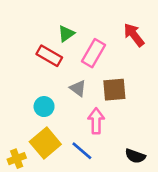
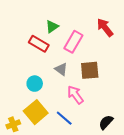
pink arrow: (96, 121) -> (75, 95), turned -36
black semicircle: (135, 156) -> (106, 122), turned 112

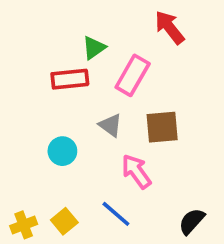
red arrow: (105, 28) -> (170, 27), moved
red rectangle: (39, 44) -> (70, 79), turned -36
yellow square: (36, 112) -> (64, 221), moved, size x0.6

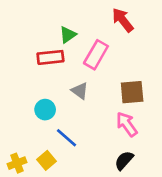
brown square: (162, 127) -> (132, 92), moved
pink arrow: (136, 171) -> (127, 124), moved
blue line: (116, 214) -> (67, 138), moved
black semicircle: (192, 221) -> (124, 160), moved

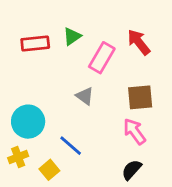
red arrow: (123, 20) -> (139, 42), moved
red rectangle: (50, 57) -> (35, 44), moved
cyan circle: (45, 110) -> (28, 122), moved, size x1.5
yellow cross: (17, 163) -> (18, 157), moved

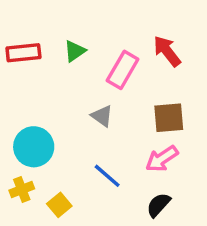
green triangle: (72, 36) -> (75, 51), moved
red rectangle: (35, 44) -> (23, 53), moved
pink arrow: (134, 131) -> (162, 159), turned -88
blue line: (71, 146) -> (107, 176), moved

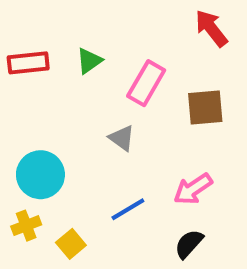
red arrow: (167, 51) -> (211, 28), moved
brown square: (169, 118) -> (205, 108), moved
blue line: (107, 176) -> (128, 209), turned -72

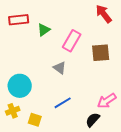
red rectangle: (28, 63) -> (19, 20), moved
pink arrow: (193, 189) -> (107, 101), moved
yellow square: (71, 244) -> (35, 120), turned -32

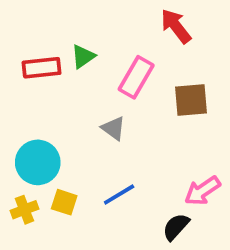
red arrow: (104, 14) -> (176, 26), moved
red rectangle: (19, 20) -> (42, 68), moved
yellow square: (35, 120) -> (64, 202), moved

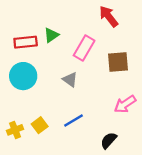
cyan circle: (38, 162) -> (23, 76), moved
pink arrow: (202, 191) -> (125, 104), moved
yellow square: (64, 202) -> (40, 125), turned 35

